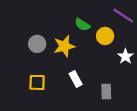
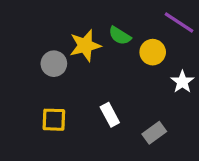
yellow star: (64, 46) -> (85, 46), moved
gray rectangle: (106, 91) -> (154, 133), turned 56

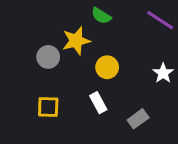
green semicircle: (120, 36) -> (101, 16), moved
yellow circle: (153, 52) -> (107, 67), moved

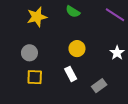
yellow star: (76, 41) -> (37, 17), moved
gray circle: (48, 57) -> (29, 53), moved

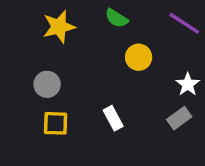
yellow circle: (77, 49) -> (139, 57), moved
gray rectangle: (99, 86) -> (179, 118), moved

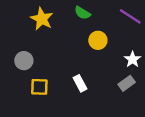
yellow star: (59, 27) -> (42, 19), turned -30
gray circle: (47, 84) -> (24, 61), moved

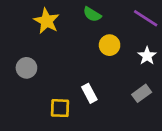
white star: (133, 59) -> (147, 56), moved
yellow square: (39, 87) -> (60, 108), moved

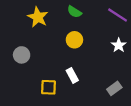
yellow circle: (110, 45) -> (74, 40), moved
gray rectangle: (142, 93) -> (114, 88), moved

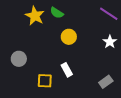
green semicircle: (74, 12) -> (57, 13), moved
gray circle: (22, 55) -> (19, 59), moved

